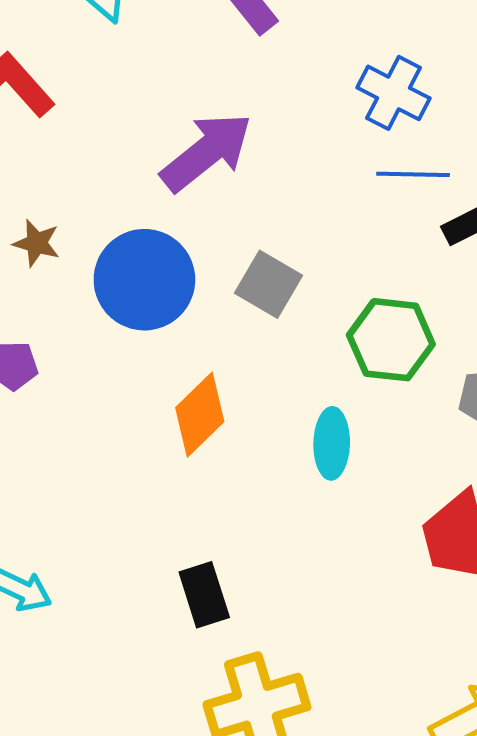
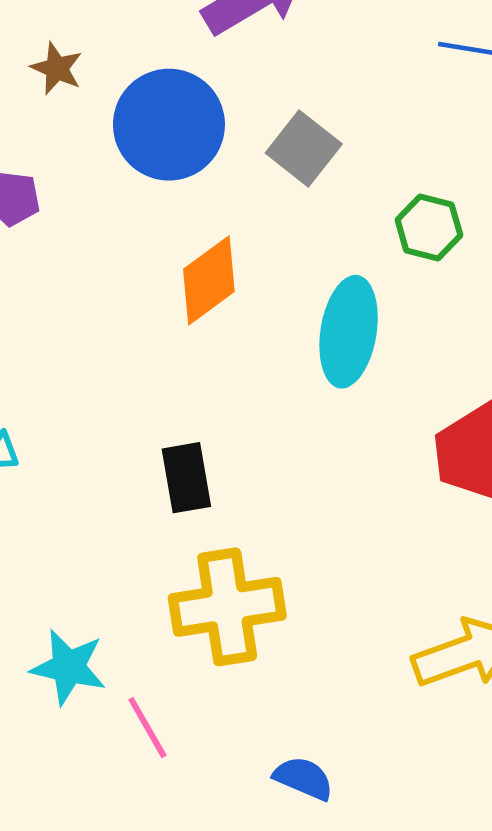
green hexagon: (391, 340) -> (429, 227), size x0.7
cyan ellipse: (332, 443) -> (349, 332), size x1.4

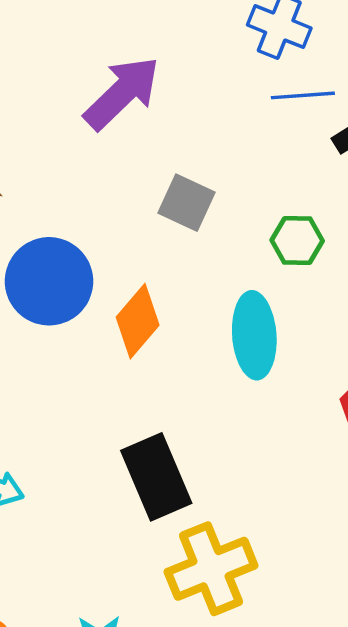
blue circle: (169, 125) -> (49, 281), moved
black rectangle: (186, 478) -> (156, 477), size x1.5

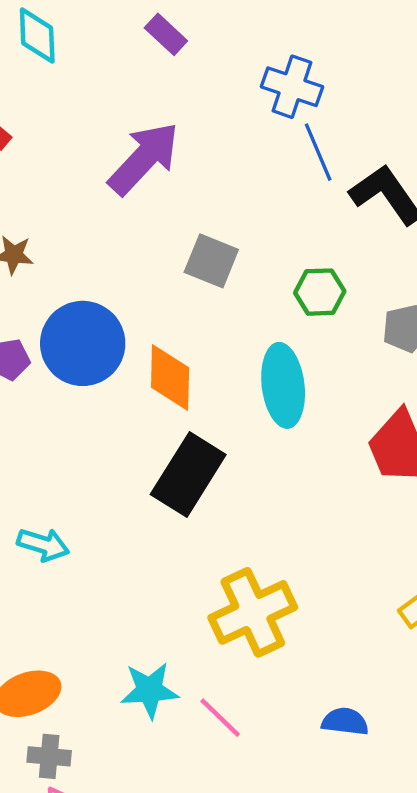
blue line: (303, 95) -> (318, 152), turned 74
orange diamond: (138, 321) -> (170, 378), turned -36
black rectangle: (156, 477) -> (188, 474), moved, turned 58

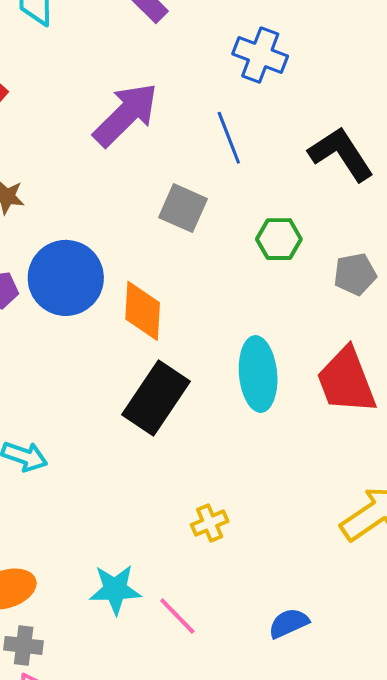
blue line: (318, 152) -> (229, 138), moved
cyan ellipse: (283, 385) -> (258, 374), moved
yellow cross: (253, 612) -> (210, 523), size x0.5
blue semicircle: (345, 722) -> (289, 623), turned -33

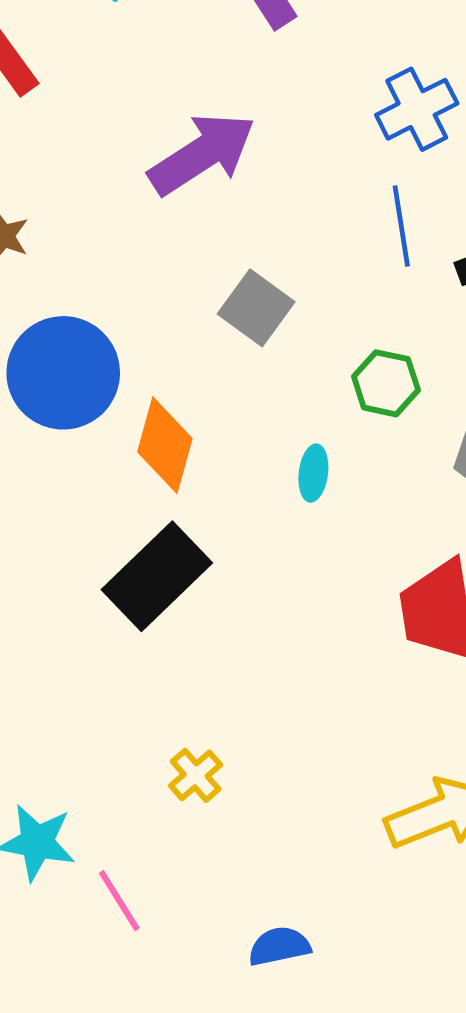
blue cross: (260, 55) -> (417, 109), turned 30
blue line: (229, 138) -> (401, 226), moved
cyan ellipse: (258, 374) -> (313, 473), moved, size x0.5
yellow cross: (210, 523) -> (196, 775), turned -30

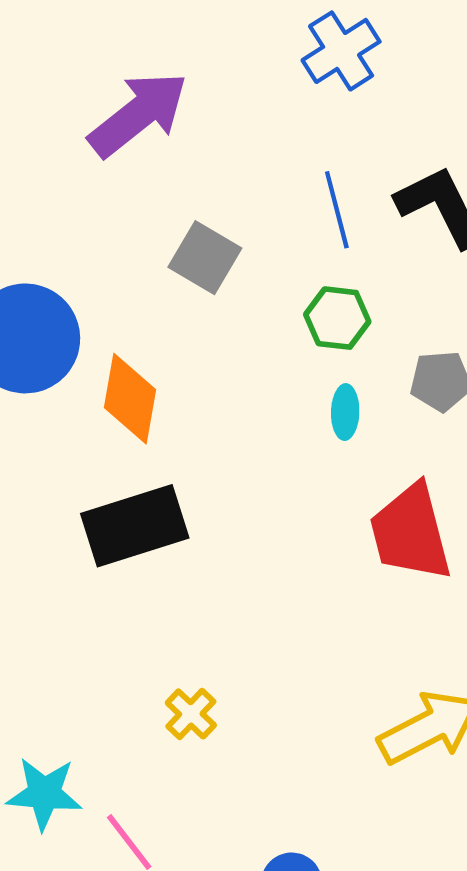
blue line: (401, 226) -> (337, 210), moved
cyan ellipse: (313, 473) -> (345, 412), moved
black rectangle: (157, 576) -> (135, 526), turned 32

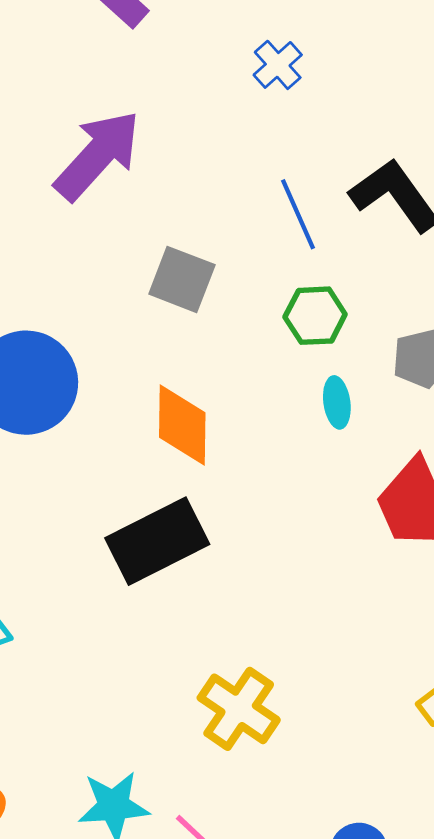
blue cross: (341, 51) -> (278, 65), size x0.7
orange diamond: (130, 399) -> (182, 425), moved
yellow cross: (191, 714) -> (239, 709), size x1.6

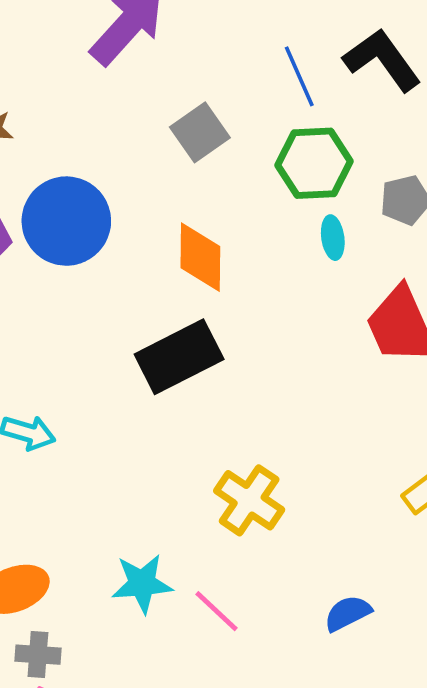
gray square: (182, 279) -> (200, 132), turned 34
green hexagon: (315, 316) -> (314, 163), size x1.4

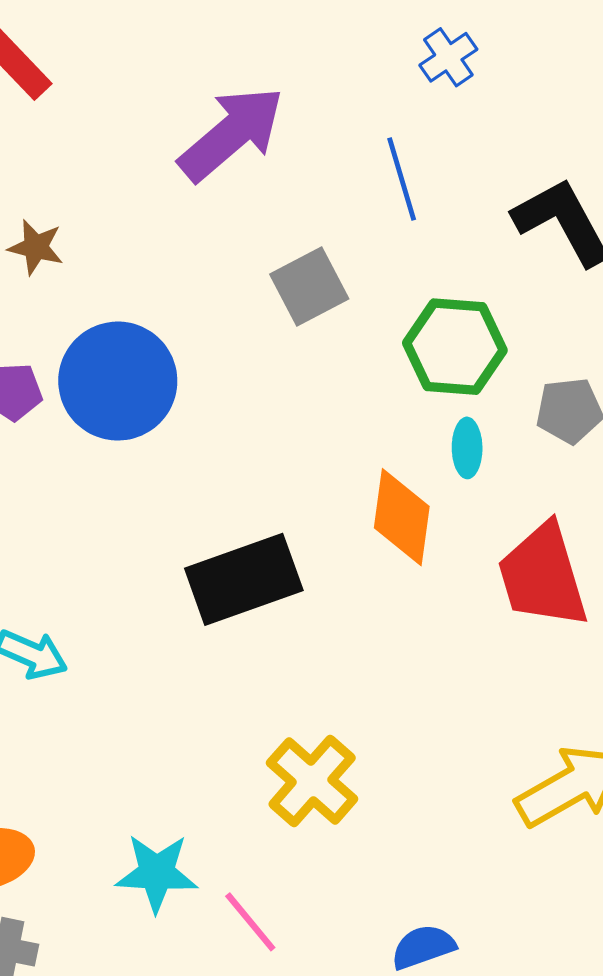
blue line: (299, 76) -> (402, 179), moved
orange diamond: (200, 257) -> (402, 517), moved

